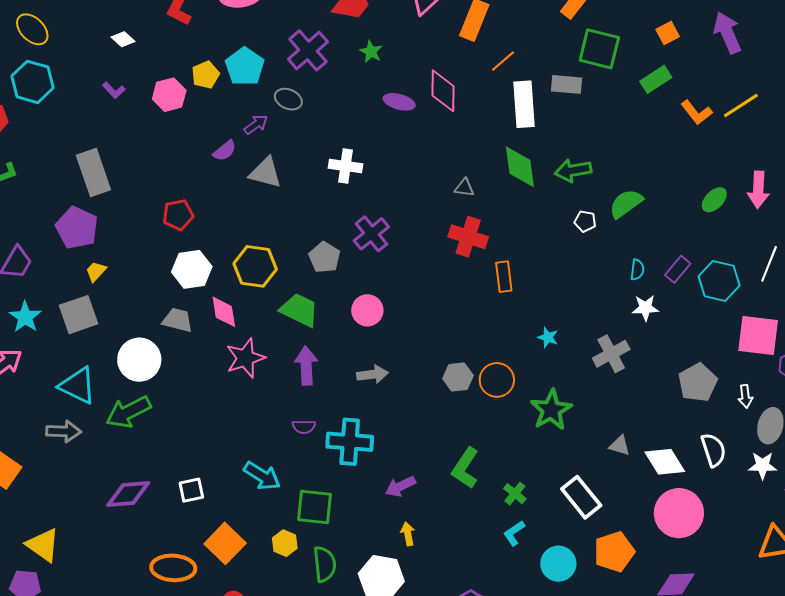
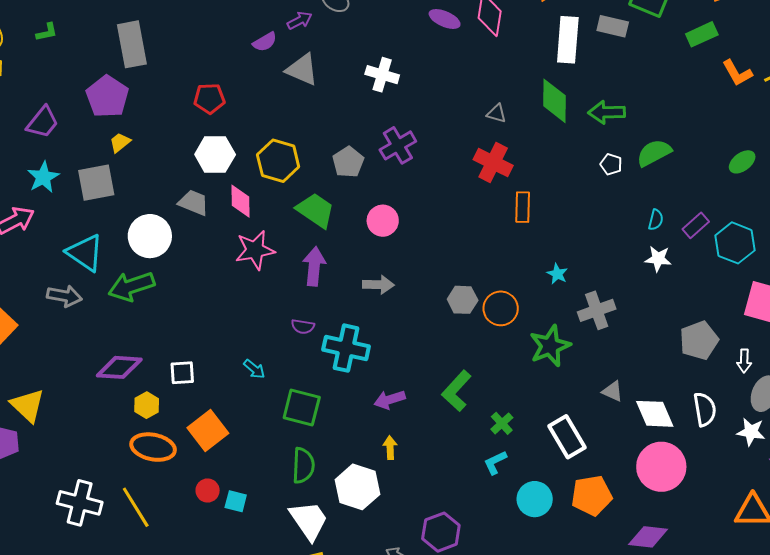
gray cross: (611, 354) -> (597, 310), moved
cyan arrow: (262, 476) -> (254, 369), size x0.6
yellow hexagon: (285, 543) -> (147, 405), moved

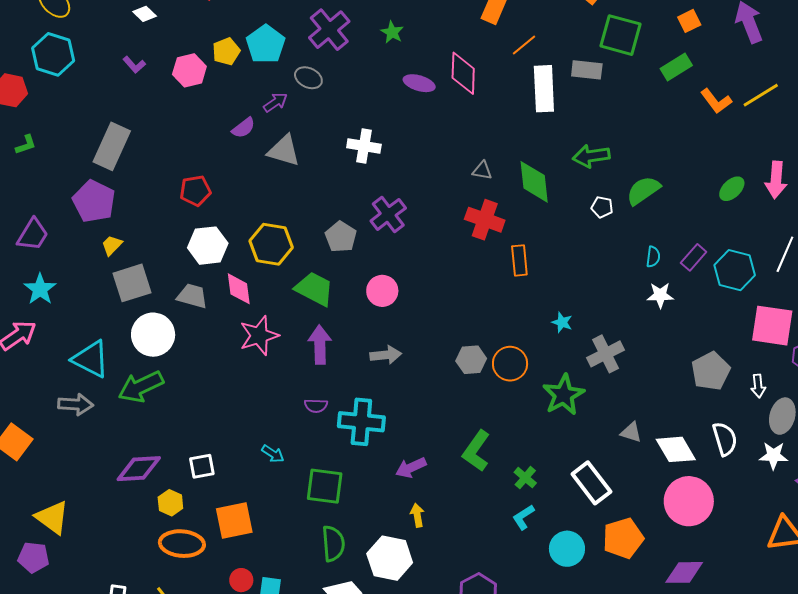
gray rectangle: (132, 44) -> (112, 146), turned 42
green diamond: (554, 101) -> (534, 182), moved
gray square: (96, 183) -> (132, 283), moved
orange square: (208, 430) -> (234, 520), turned 33

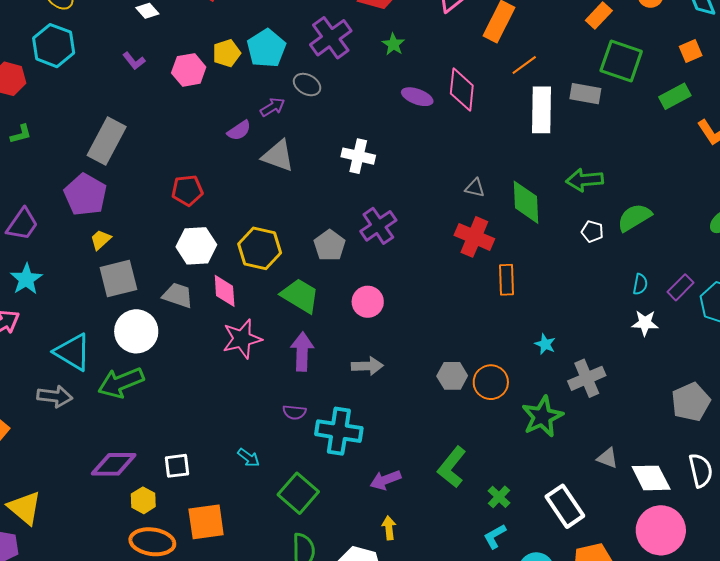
green square: (325, 486) -> (298, 493), turned 30

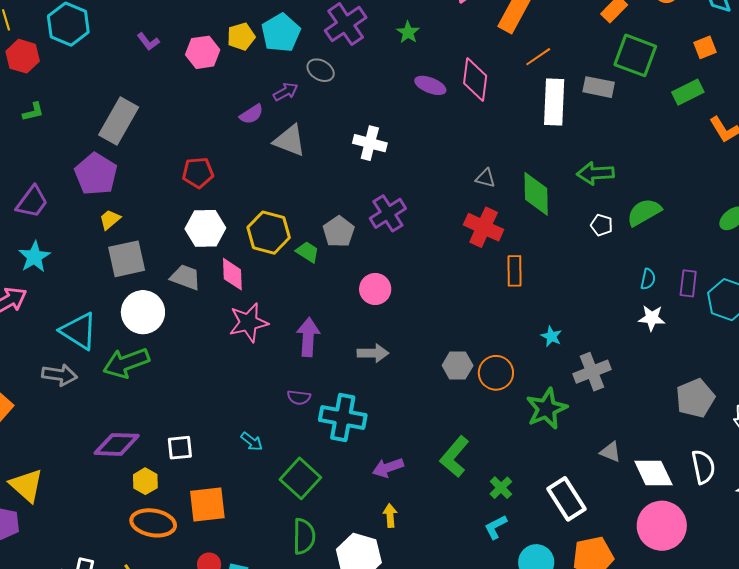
purple rectangle: (680, 287) -> (688, 283), turned -40
green trapezoid: (300, 296) -> (307, 252), moved, size x0.6

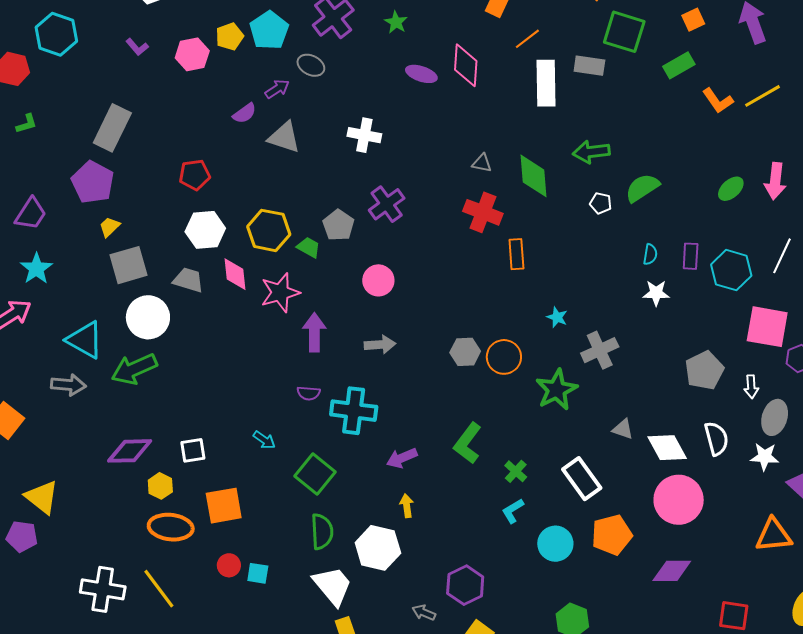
pink star: (249, 323) -> (280, 293), moved

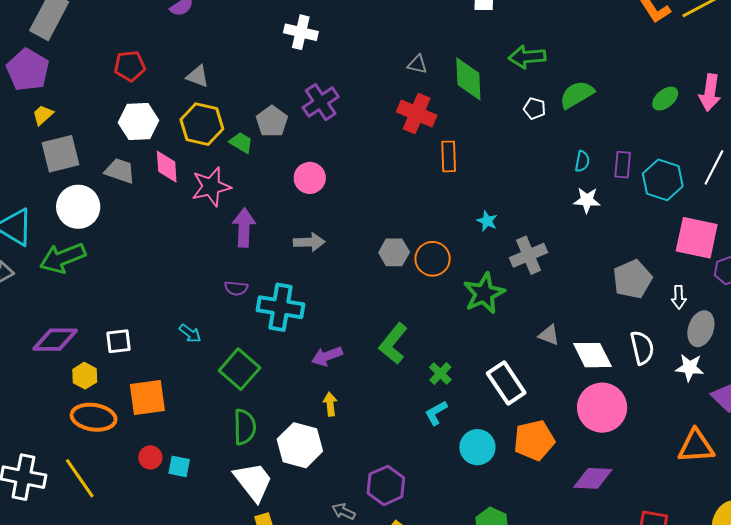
gray triangle: (284, 137) -> (198, 76), moved, size x0.7

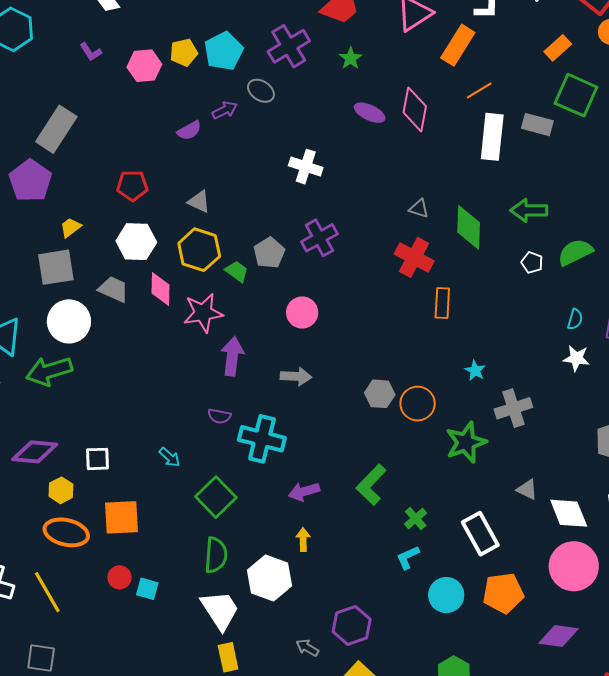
yellow trapezoid: (43, 115) -> (71, 227), moved

